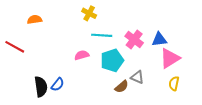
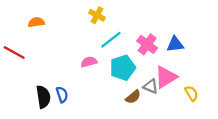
cyan line: (102, 35) -> (111, 40), turned -42
pink triangle: (170, 58) -> (166, 77), moved
yellow semicircle: (174, 84) -> (191, 93), turned 136
blue semicircle: (58, 85) -> (62, 95), turned -56

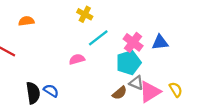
cyan pentagon: (123, 68) -> (129, 63), moved
pink triangle: (166, 77) -> (150, 92), moved
blue semicircle: (62, 95) -> (51, 91), turned -40

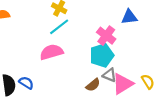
cyan line: (98, 38) -> (59, 27), moved
blue triangle: (160, 42) -> (129, 17), moved
pink semicircle: (77, 59) -> (51, 52), size x1.5

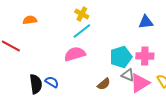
pink cross: (106, 36) -> (145, 56), moved, turned -36
brown semicircle: (93, 85) -> (104, 84), moved

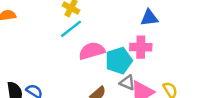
pink semicircle: (75, 54) -> (92, 51), moved
pink cross: (145, 56) -> (141, 47), moved

